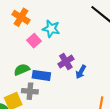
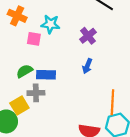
pink square: (34, 41) -> (34, 39), turned -32
purple cross: (66, 62) -> (88, 36), moved

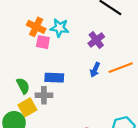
orange cross: (17, 16) -> (36, 27), moved
green semicircle: (25, 71) -> (23, 86), moved, turned 91
orange line: (112, 102) -> (121, 68), moved, turned 65

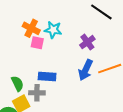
blue arrow: (95, 70) -> (86, 70), size x1.5

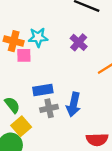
blue arrow: (86, 70) -> (73, 105), moved
gray cross: (37, 93) -> (49, 108), moved

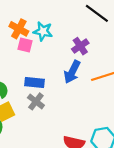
blue arrow: (73, 105) -> (72, 72), moved
gray cross: (49, 108) -> (36, 101), turned 35

